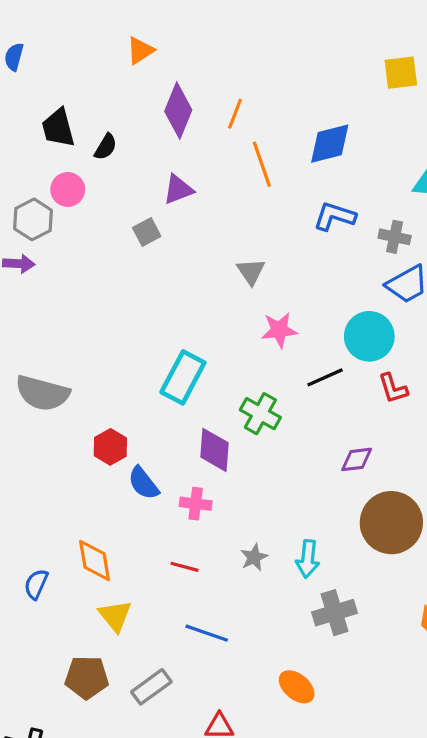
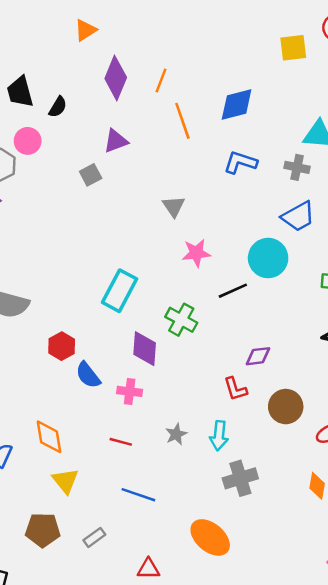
gray cross: (395, 237) -> (297, 167), moved
red L-shape: (393, 388) -> (235, 389), moved
brown circle: (391, 523) -> (286, 407), size x0.7
gray rectangle: (151, 687) -> (94, 537), size x0.7
orange ellipse: (297, 687) -> (210, 537), size x1.4

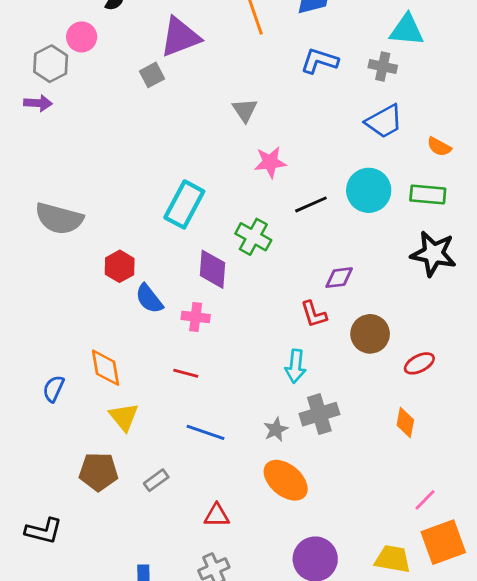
purple triangle: (116, 141) -> (180, 37), size x1.5
cyan circle: (268, 258) -> (369, 190), moved
gray star: (176, 434) -> (276, 430), moved

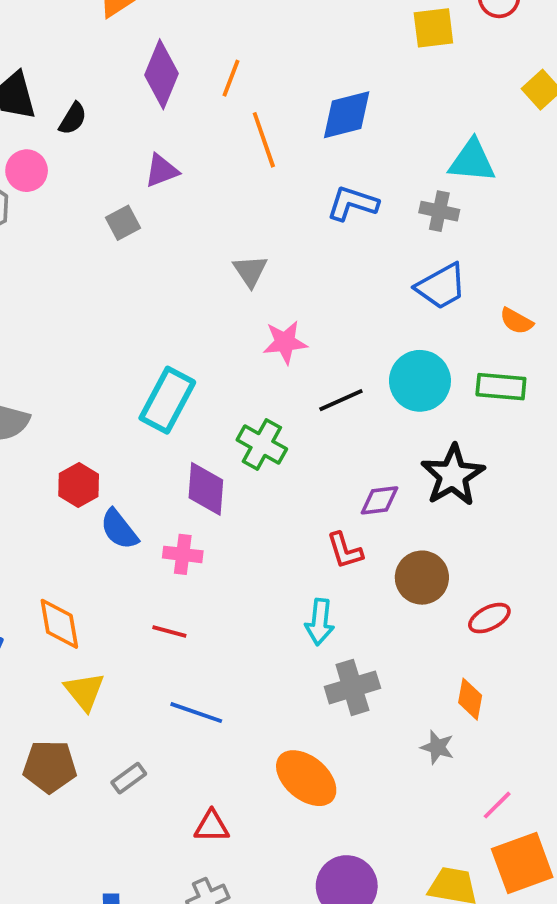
purple triangle: (180, 37) -> (162, 171), size x0.6
black star: (433, 254) -> (453, 475), moved, turned 30
gray star: (276, 430) -> (437, 747), moved, turned -30

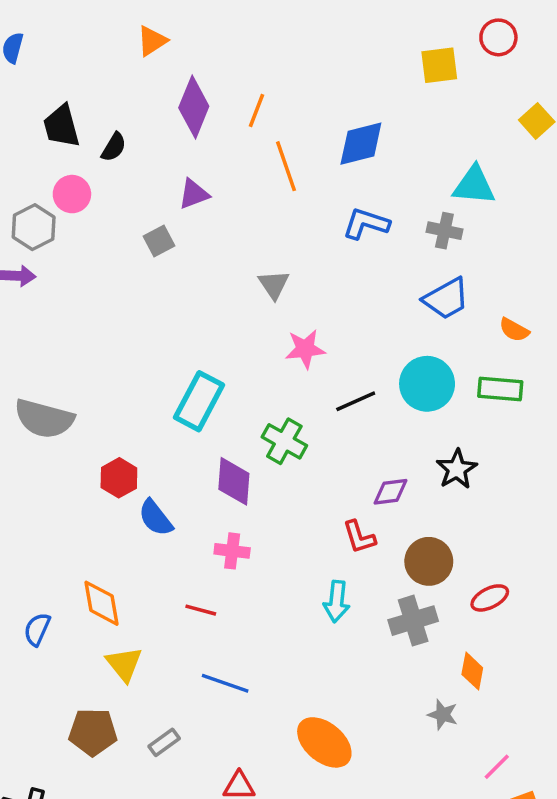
black star: (453, 475) -> (457, 469), size x0.7
pink cross: (183, 554) -> (232, 551), moved
gray cross: (352, 687) -> (413, 621), moved

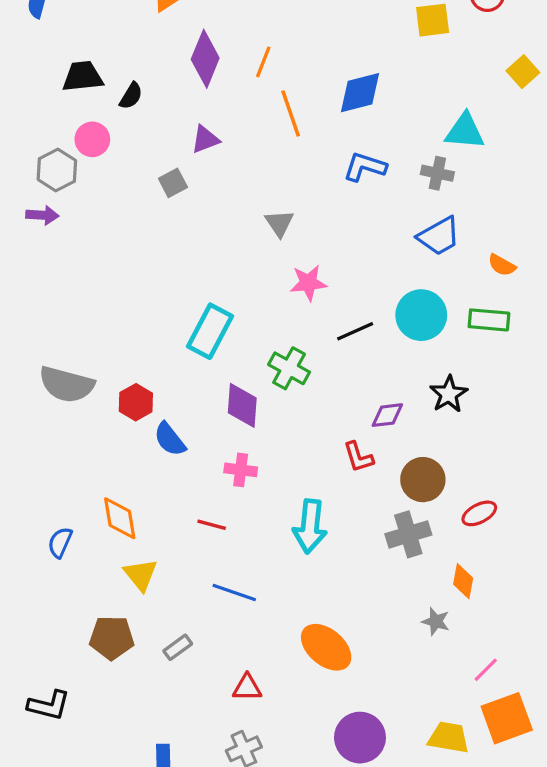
black trapezoid: (61, 126) -> (83, 76), turned 99
gray semicircle: (44, 419) -> (67, 384), moved
cyan arrow: (337, 601) -> (310, 526), moved, size x1.4

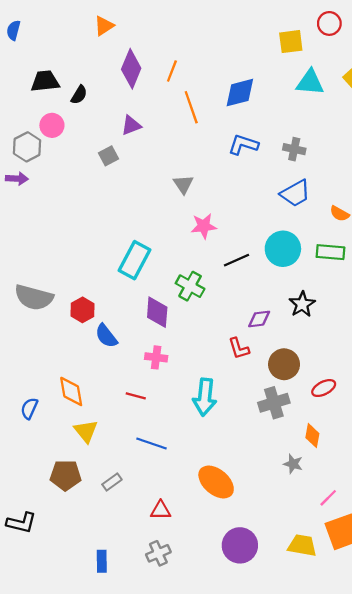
cyan triangle: (465, 131) -> (310, 82), moved

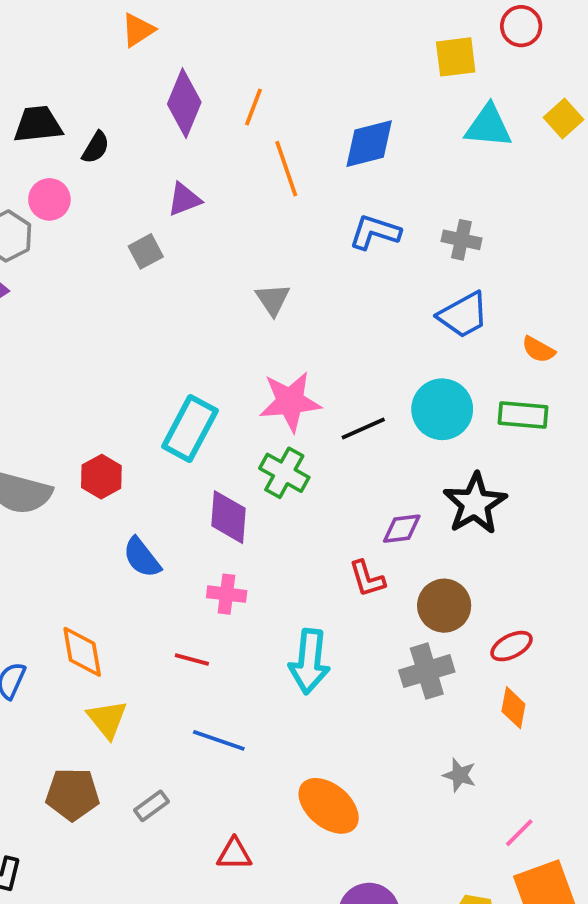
pink star: (204, 226) -> (290, 402), moved, size x1.4
black star: (302, 304) -> (475, 504), size x1.4
red hexagon: (83, 310) -> (101, 477), moved
orange diamond: (312, 436) -> (513, 708), moved

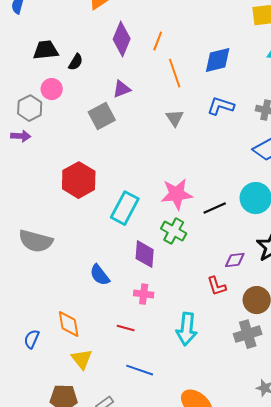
gray square: (146, 251) -> (102, 116), size x1.5
gray triangle: (273, 300) -> (175, 118), moved
red hexagon: (101, 477) -> (79, 180), moved, size x1.6

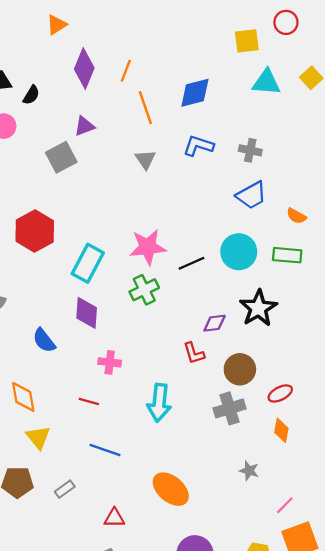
green cross: (174, 231) -> (144, 290), turned 35
purple diamond: (145, 254) -> (87, 313), moved
blue semicircle: (100, 275) -> (44, 340), moved

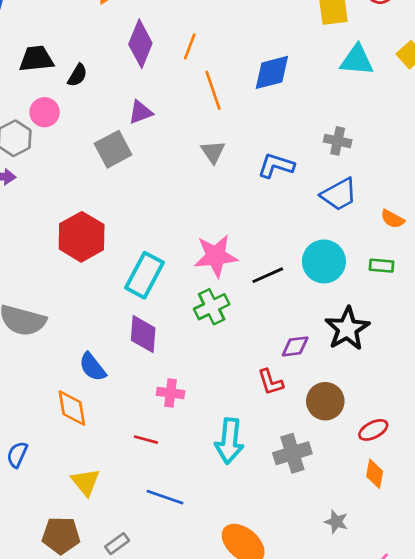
blue L-shape: (198, 146) -> (276, 166), moved
green rectangle: (287, 255) -> (381, 266), size x0.7
orange diamond: (23, 397) -> (72, 408), moved
gray cross: (230, 408) -> (292, 453), moved

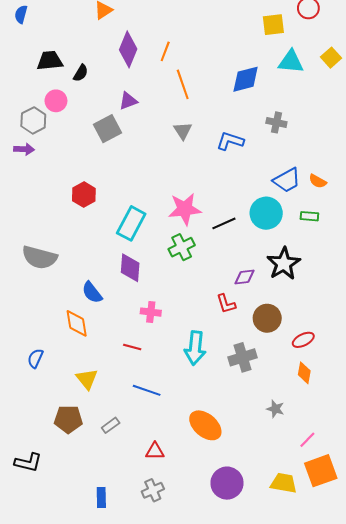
blue diamond: (272, 72) -> (246, 79), moved
blue trapezoid: (339, 194) -> (287, 180), moved
red hexagon: (82, 237) -> (84, 195), size x0.7

